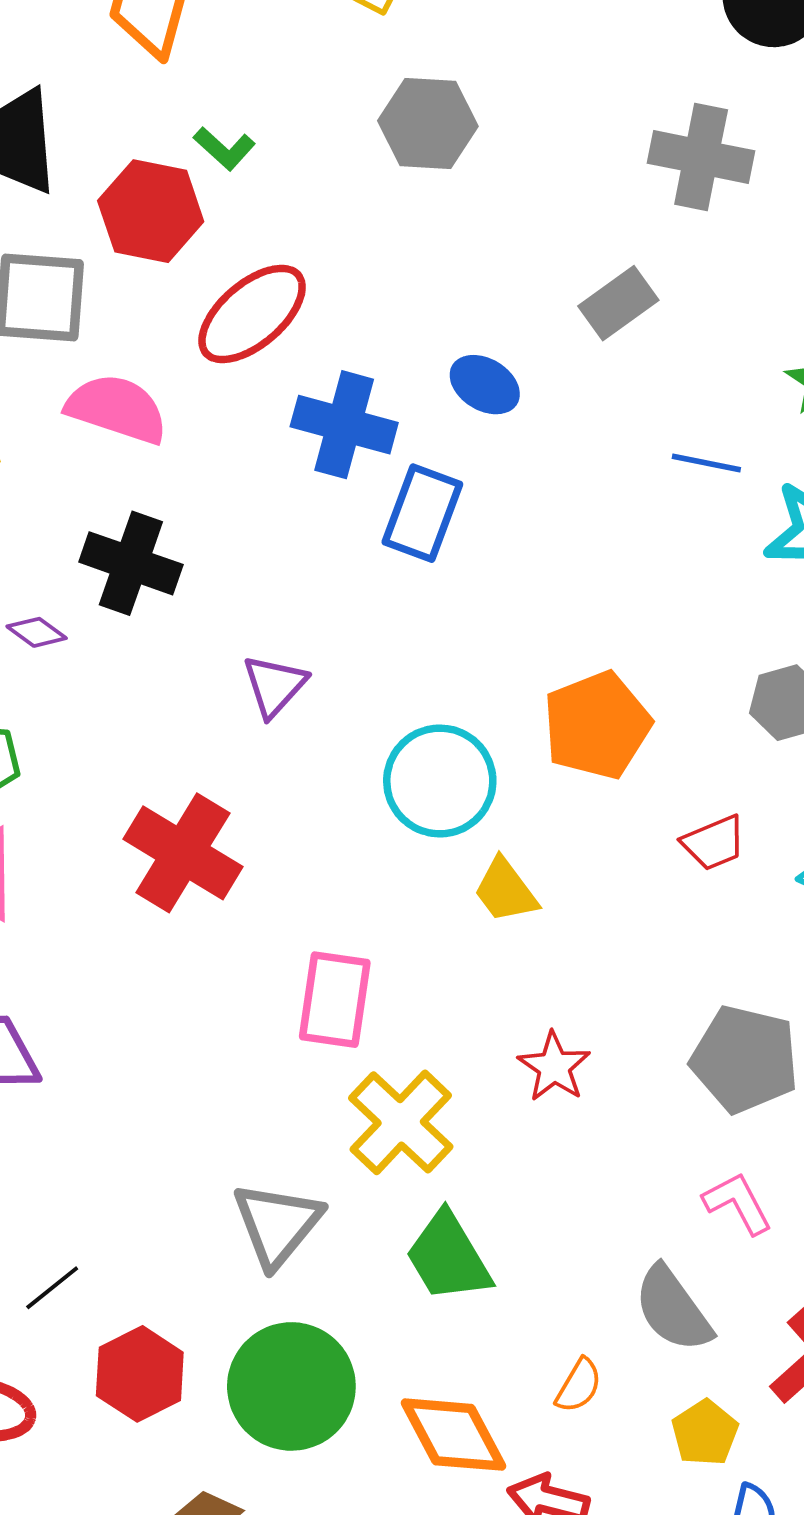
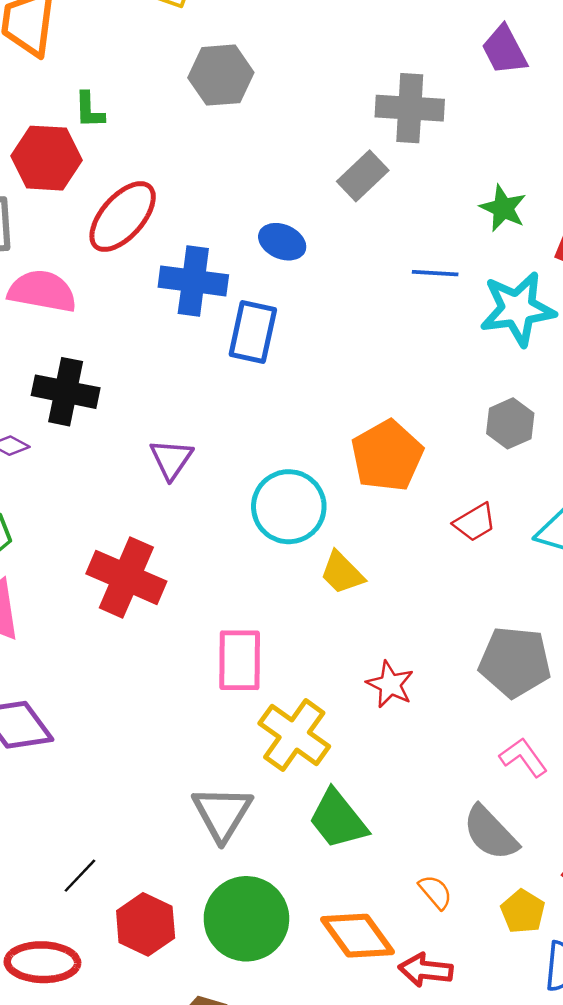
green L-shape: (224, 148) -> (89, 110), turned 54
gray cross: (701, 157) -> (410, 108), moved
orange semicircle: (579, 1386) -> (435, 892), turned -63

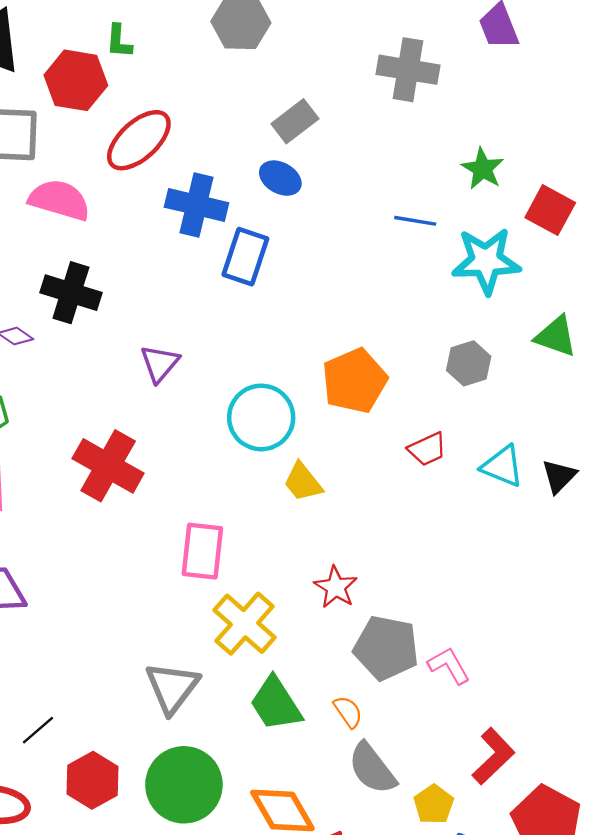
gray rectangle: (363, 176) -> (295, 121), moved
gray pentagon: (515, 662) -> (386, 648), moved
gray semicircle: (490, 833) -> (372, 768), moved
orange semicircle: (435, 892) -> (348, 712), moved

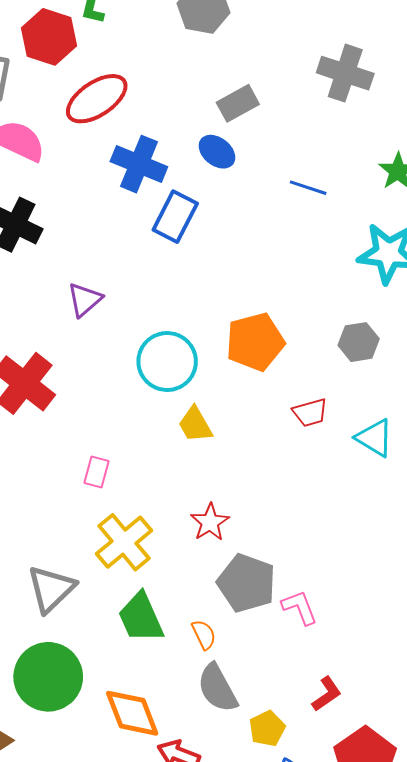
blue line: (415, 221) -> (308, 188), moved
pink rectangle: (202, 551) -> (97, 472), size x0.6
red L-shape: (493, 756) -> (327, 694), size x0.7

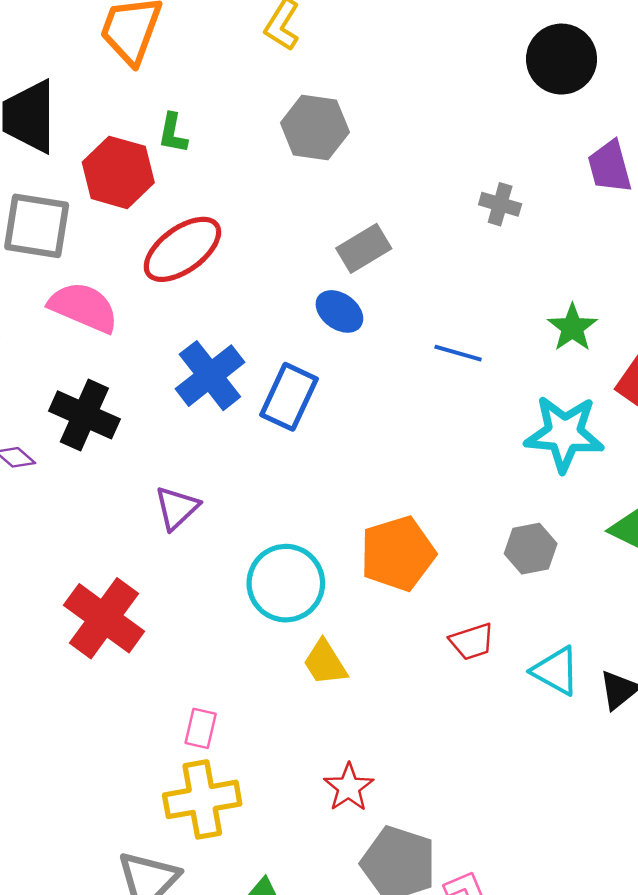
gray cross: (345, 73) -> (500, 204), size x0.6
blue cross: (139, 164) -> (210, 376), moved, turned 32
yellow cross: (124, 542) -> (202, 799), moved, turned 32

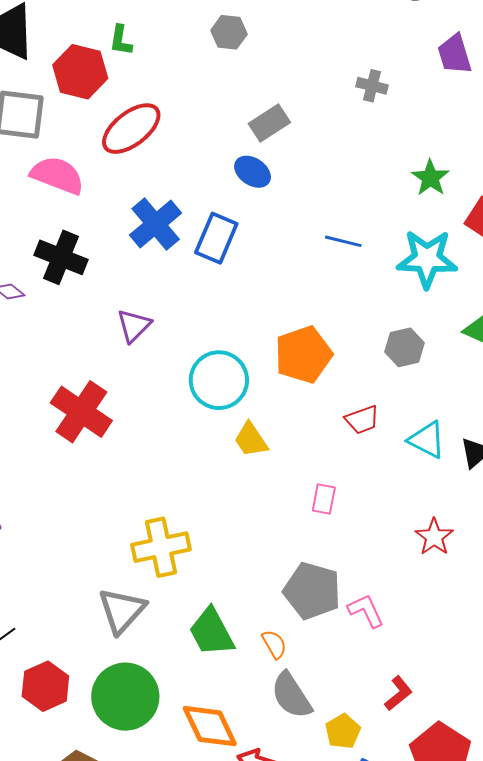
gray hexagon: (315, 128) -> (229, 32), size x0.7
blue line: (458, 353) -> (343, 241), moved
pink rectangle: (201, 728) -> (324, 499), moved
red star: (349, 787) -> (434, 537), moved

